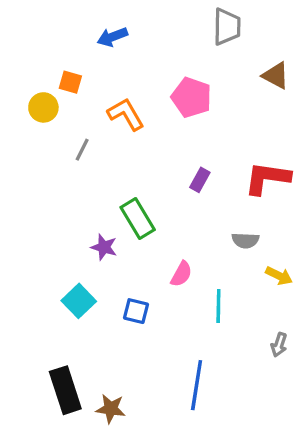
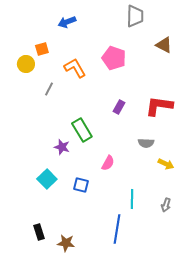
orange square: (70, 82) -> (42, 49), turned -32
cyan line: (218, 306) -> (132, 199), moved
black rectangle: (65, 390) -> (39, 232), size x0.6

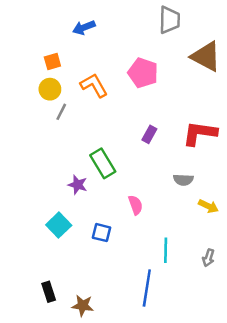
brown triangle: (164, 45) -> (206, 56), size x1.5
yellow circle: (26, 64) -> (50, 89), moved
pink semicircle: (108, 163) -> (135, 205), turned -49

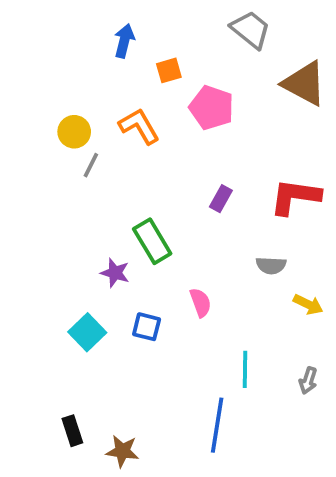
gray trapezoid: (169, 20) -> (251, 30), turned -52
blue arrow: (84, 28) -> (124, 41), turned 125
orange square: (52, 61) -> (169, 70), moved
blue square: (102, 233) -> (147, 327), moved

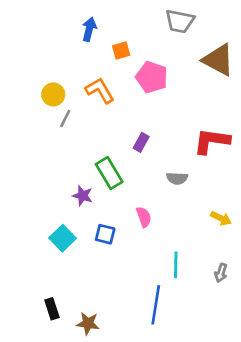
gray trapezoid: (251, 30) -> (180, 21), turned 152
purple rectangle: (221, 199) -> (141, 142), moved
gray semicircle: (271, 265) -> (177, 178), moved

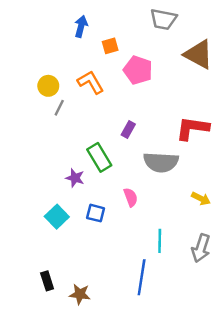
gray semicircle: (177, 178) -> (161, 162), size x1.8
gray arrow: (221, 273) -> (201, 248), size x1.6

